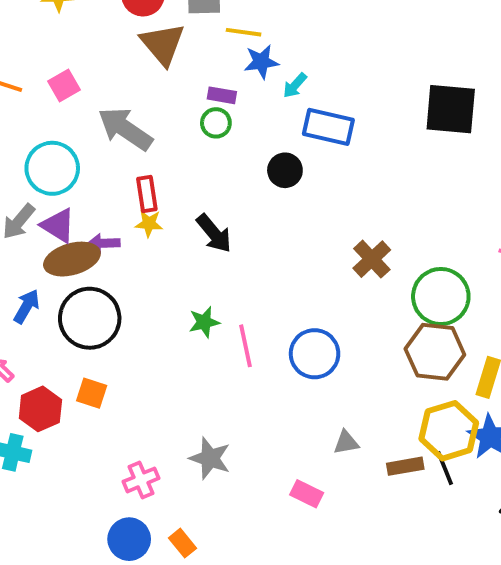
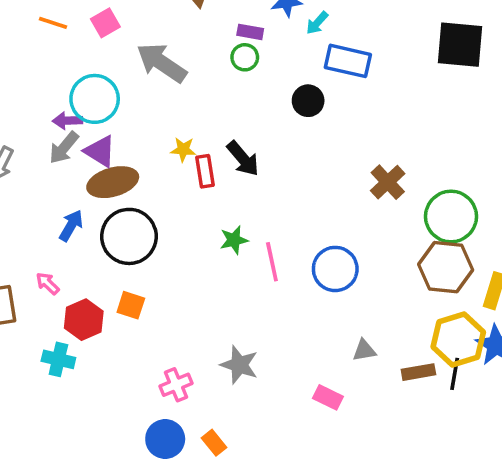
red rectangle: (147, 194) -> (205, 171), moved
purple arrow: (104, 243) -> (67, 121), moved
black line: (445, 468) -> (455, 374), turned 32

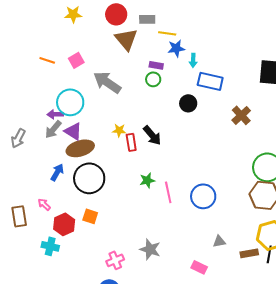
cyan arrow: (317, 23) -> (193, 60), turned -40
brown cross: (388, 182) -> (241, 115), moved

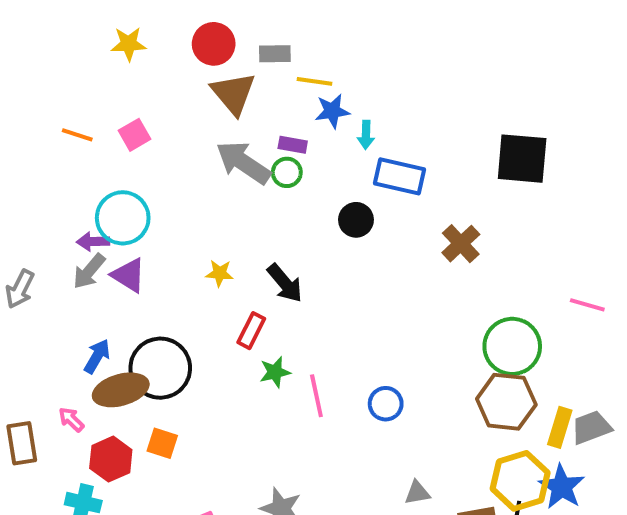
gray arrow: (107, 82) -> (243, 162), moved
red rectangle: (131, 142) -> (251, 331), moved, turned 36
brown ellipse: (80, 148) -> (121, 390), moved
blue circle: (203, 196) -> (386, 404), size x0.7

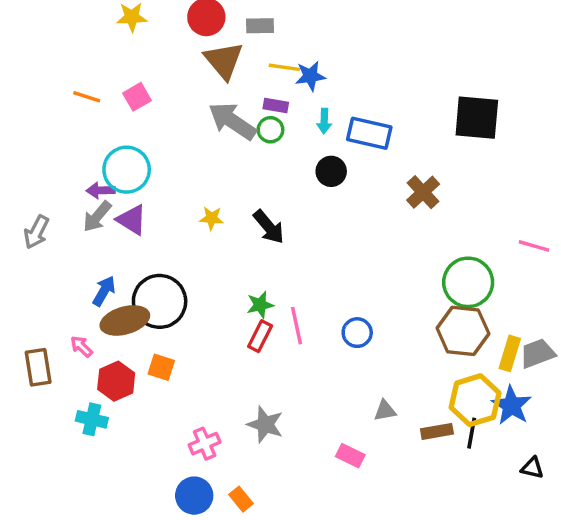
yellow line: (314, 81) -> (284, 67), moved
cyan arrow: (366, 135) -> (324, 121), moved
red rectangle: (251, 331) -> (260, 336), moved

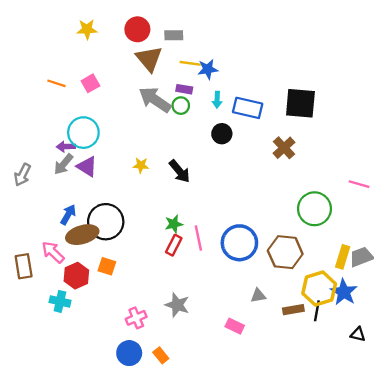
black square: (477, 118) -> (300, 103), moved
brown hexagon: (463, 331) -> (285, 252), moved
blue circle: (357, 333) -> (239, 243), size x1.8
pink arrow: (81, 346) -> (53, 252), size x1.5

